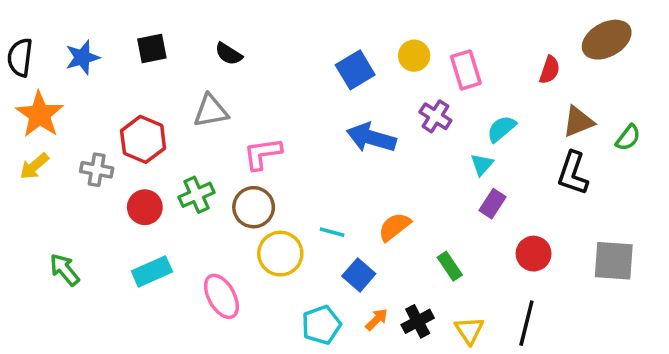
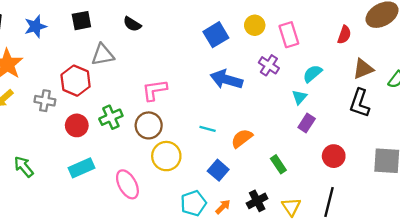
gray triangle: (211, 111) -> (103, 55), moved
cyan line: (332, 232) -> (208, 129), moved
orange arrow: (377, 320) -> (223, 207), moved

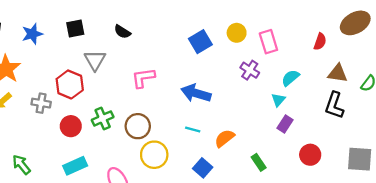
gray triangle: (103, 55) -> (95, 60), turned -50
brown triangle: (363, 69) -> (338, 73), turned 30
blue arrow: (226, 79) -> (196, 93), moved
pink L-shape: (155, 90) -> (143, 78), moved

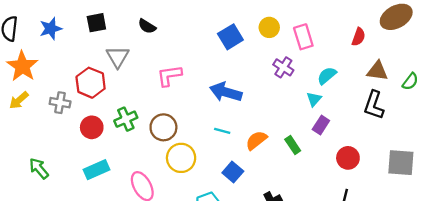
green rectangle: (259, 162) -> (293, 145), moved

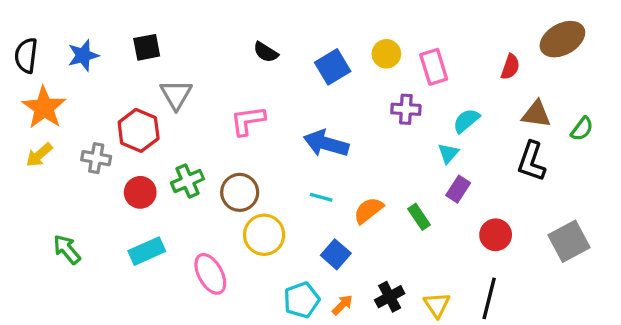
black semicircle: (147, 26) -> (266, 52), moved
purple cross: (283, 67) -> (406, 109), turned -30
gray square: (401, 163) -> (569, 241), turned -32

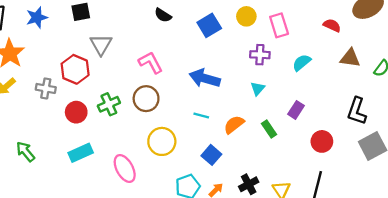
red semicircle: (510, 67) -> (332, 25), turned -84
pink L-shape: (248, 121) -> (151, 63), turned 70
cyan triangle: (448, 153) -> (258, 88), moved
black L-shape: (531, 161) -> (357, 111), moved
brown circle: (240, 192) -> (146, 99), moved

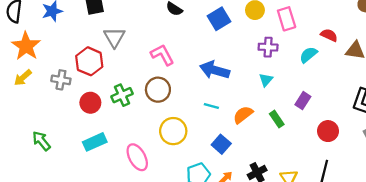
red semicircle: (332, 25) -> (329, 35), moved

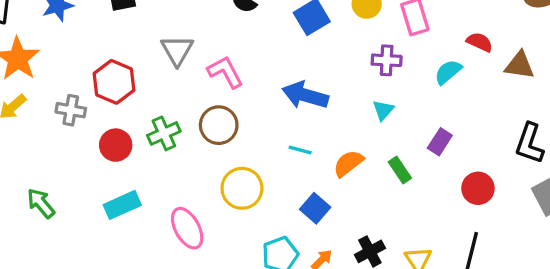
gray triangle: (114, 37) -> (177, 50), moved

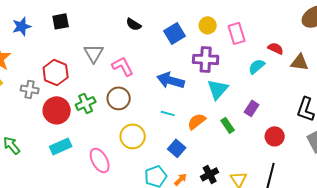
purple cross: (387, 60) -> (206, 59), moved, size x1.4
cyan triangle: (383, 110) -> (218, 89), size x1.6
red circle: (116, 145) -> (57, 110), size x1.4

